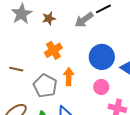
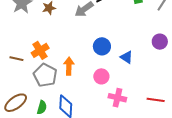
orange cross: (53, 50) -> (40, 50), moved
blue circle: (102, 57) -> (102, 46), size x0.7

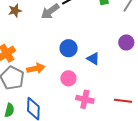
orange arrow: (69, 66) -> (36, 68), turned 78

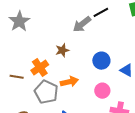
brown star: (15, 11) -> (62, 50), moved

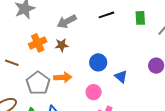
gray arrow: (82, 24) -> (67, 21), moved
orange cross: (40, 67) -> (38, 43), moved

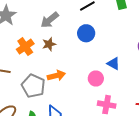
blue circle: (98, 62) -> (86, 33), moved
pink circle: (94, 92) -> (96, 79), moved

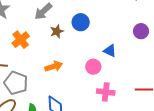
brown star: (49, 44) -> (57, 31), moved
gray pentagon: (33, 86) -> (16, 83), moved

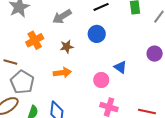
brown star: (57, 31) -> (67, 47), moved

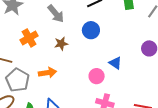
gray arrow: (62, 17) -> (56, 14), turned -96
orange arrow: (62, 73) -> (47, 73), moved

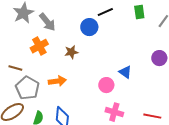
gray arrow: (56, 14) -> (47, 22), moved
blue circle: (91, 30) -> (89, 27), moved

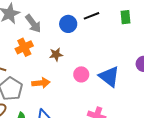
blue circle: (89, 27) -> (68, 24), moved
blue triangle: (125, 72) -> (109, 77), size x1.6
pink circle: (106, 85) -> (81, 74), moved

